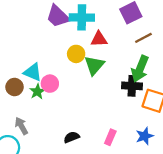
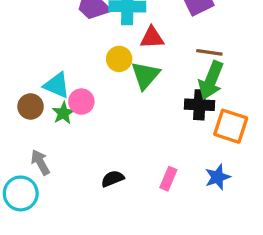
brown line: (143, 38) -> (209, 52), moved, turned 36

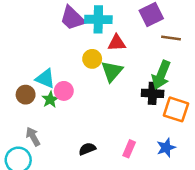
brown line: (209, 52) -> (171, 38), moved

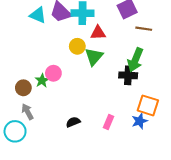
cyan triangle: (45, 79) -> (38, 15), moved
brown circle: (26, 95) -> (23, 88), moved
orange square: (176, 109) -> (148, 105), moved

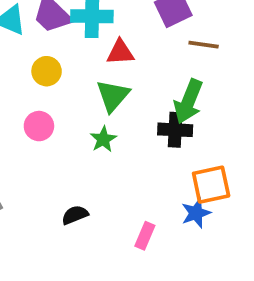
yellow circle: (77, 46) -> (47, 71), moved
green star: (42, 81) -> (103, 139), moved
orange square: (148, 105) -> (211, 185), turned -30
pink rectangle: (108, 122) -> (145, 236), moved

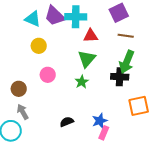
brown line: (204, 45) -> (126, 36), moved
yellow circle: (47, 71) -> (39, 46), moved
blue star: (196, 213) -> (100, 121), moved

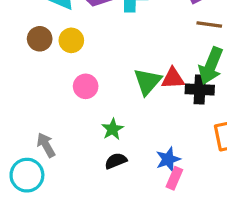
red triangle: (91, 36) -> (173, 78), moved
green triangle: (87, 59) -> (147, 82), moved
green star: (82, 82) -> (113, 129), moved
brown circle: (19, 89) -> (40, 39), moved

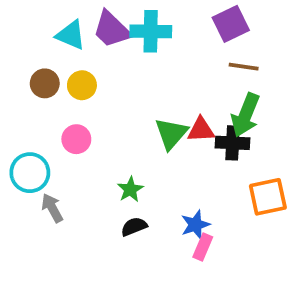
pink circle: (86, 86) -> (76, 139), moved
cyan circle: (27, 175) -> (30, 173), moved

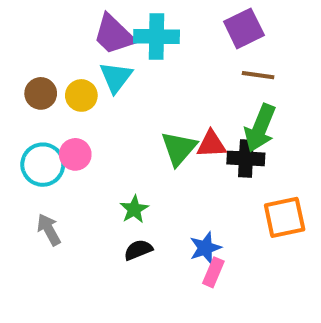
cyan triangle: (71, 35) -> (116, 77), moved, turned 44
cyan circle: (30, 173) -> (43, 165), moved

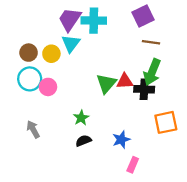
purple trapezoid: (114, 35) -> (70, 19), turned 80
cyan circle: (43, 165) -> (30, 79), moved
pink rectangle: (213, 272) -> (133, 165), moved

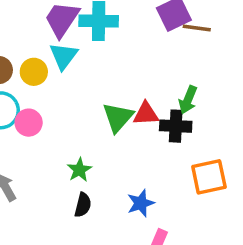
brown line: (151, 42) -> (197, 28), moved
green arrow: (152, 72) -> (188, 100), size x0.7
black semicircle: (83, 141) -> (83, 205), turned 126

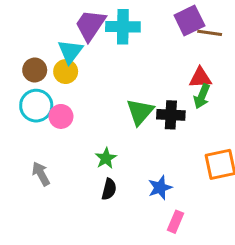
cyan triangle: (64, 56) -> (70, 51), moved
red triangle: (146, 114) -> (200, 78), moved
black cross: (176, 126) -> (171, 115), moved

